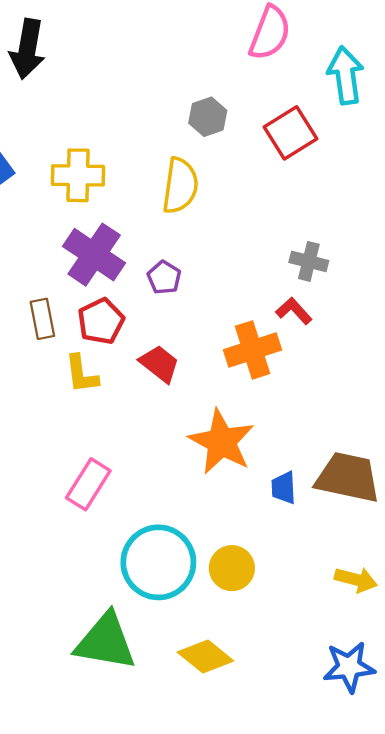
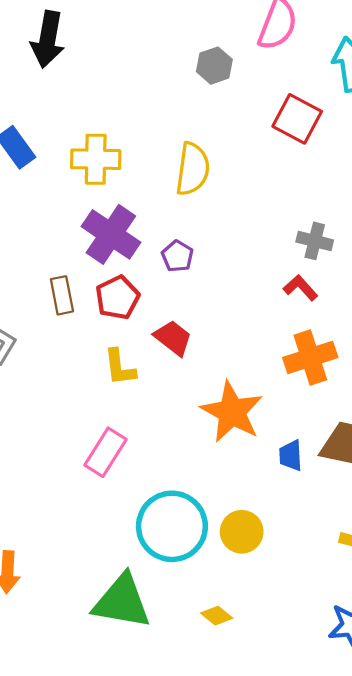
gray hexagon: (208, 117) -> (214, 66), moved
red square: (290, 133) -> (297, 119), turned -30
orange cross: (253, 350) -> (310, 357), moved
yellow L-shape: (81, 374) -> (120, 367), moved
yellow diamond: (205, 657) -> (217, 616), size x0.6

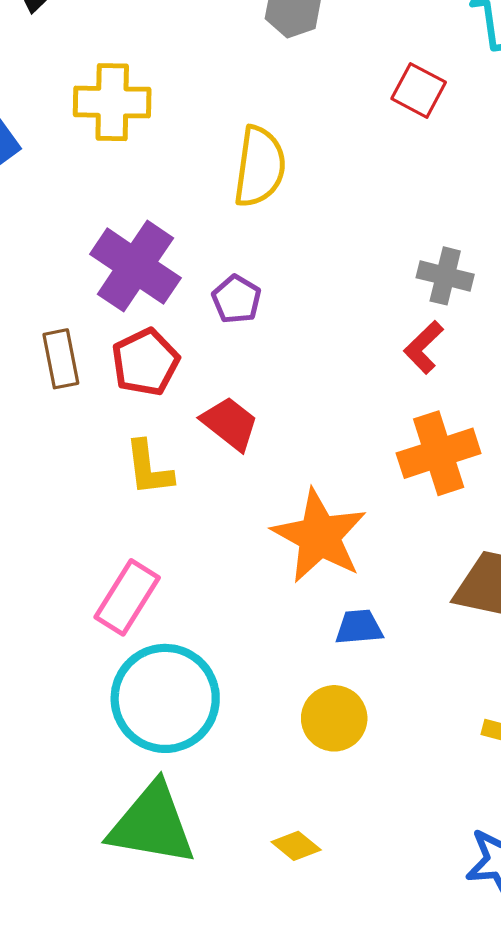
red square: (297, 119) -> (419, 90), size x0.7
yellow cross: (96, 159) -> (112, 102), moved
red L-shape: (300, 288) -> (424, 347), turned -92
blue trapezoid: (291, 456) -> (359, 627), moved, turned 88
cyan circle: (172, 526) -> (165, 698), moved

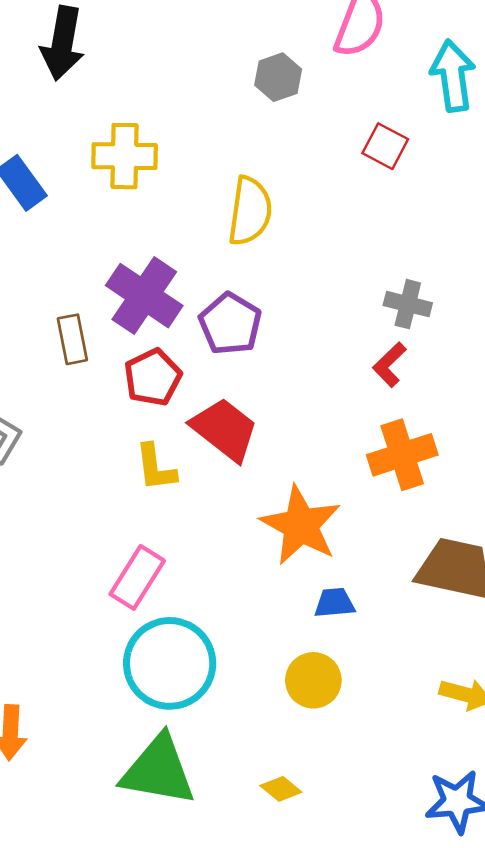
purple pentagon: (236, 299) -> (230, 324), size x1.5
brown rectangle: (61, 359) -> (72, 339), moved
red trapezoid: (230, 423) -> (225, 429), size x1.4

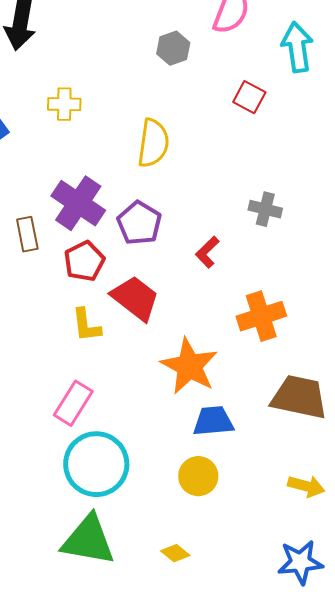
yellow cross: (125, 156) -> (64, 104), size x0.7
red L-shape: (389, 365) -> (207, 252), moved
blue trapezoid: (335, 603) -> (213, 421), size x1.4

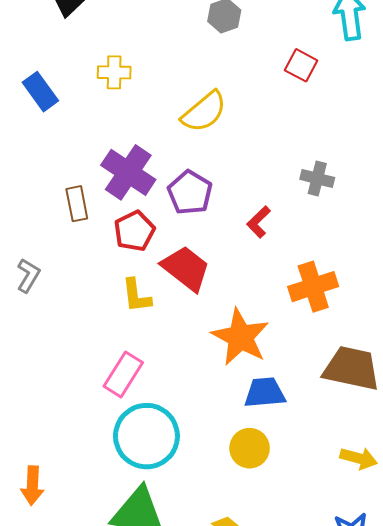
yellow semicircle: (153, 143) -> (204, 112), turned 42

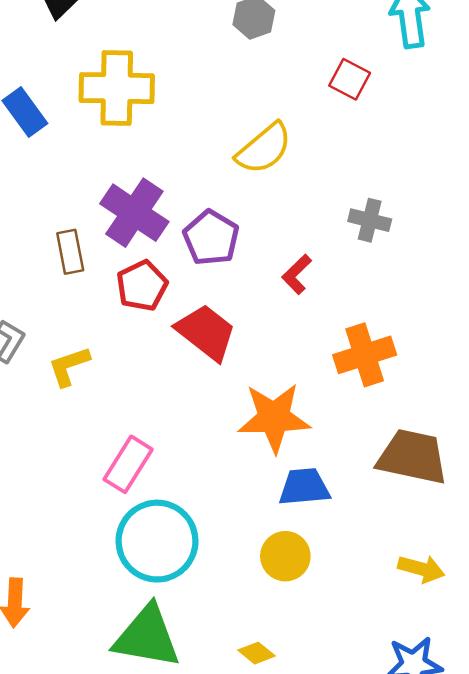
yellow cross: (114, 72) -> (117, 88), size x1.8
yellow semicircle: (204, 112) -> (264, 148), moved
yellow L-shape: (136, 296) -> (69, 366), moved, turned 78
orange star: (240, 337) -> (274, 418), turned -30

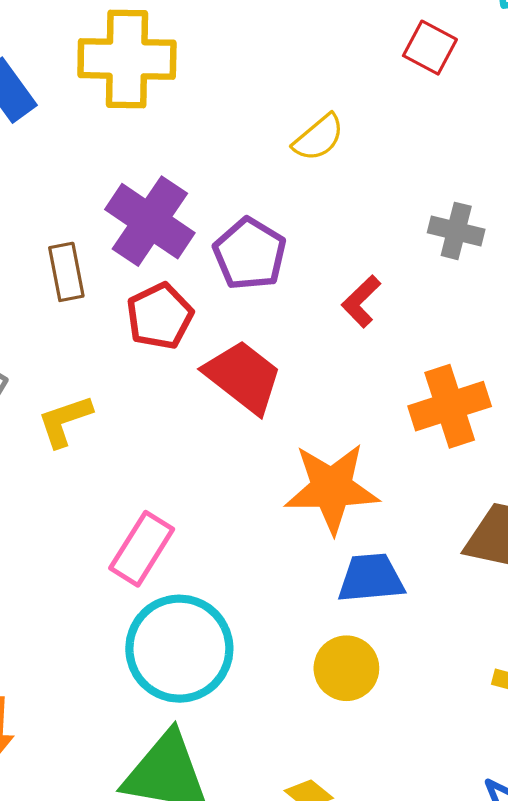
yellow semicircle: (264, 148) -> (319, 138), size x0.7

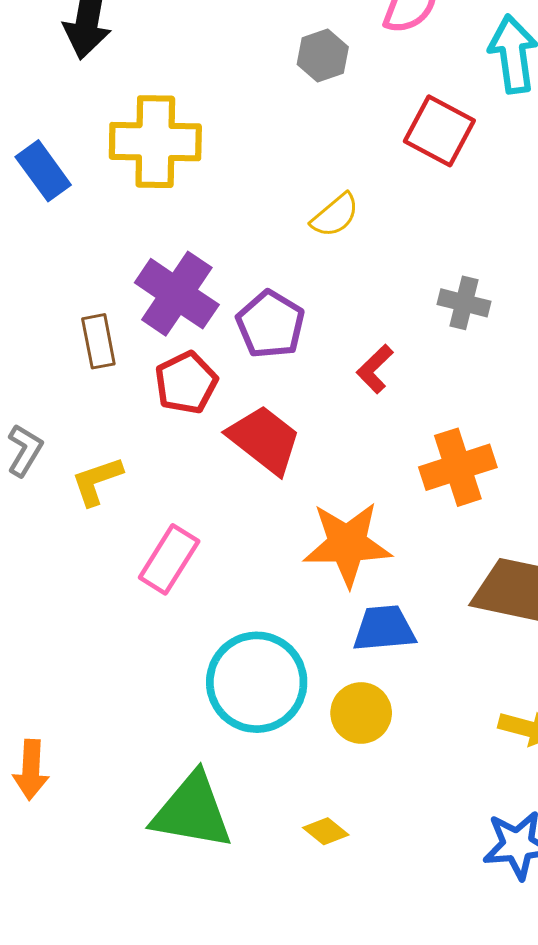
red square: (430, 48) -> (439, 131), size x1.4
pink rectangle: (142, 549) -> (169, 559), moved
cyan circle: (179, 649) -> (257, 682), moved

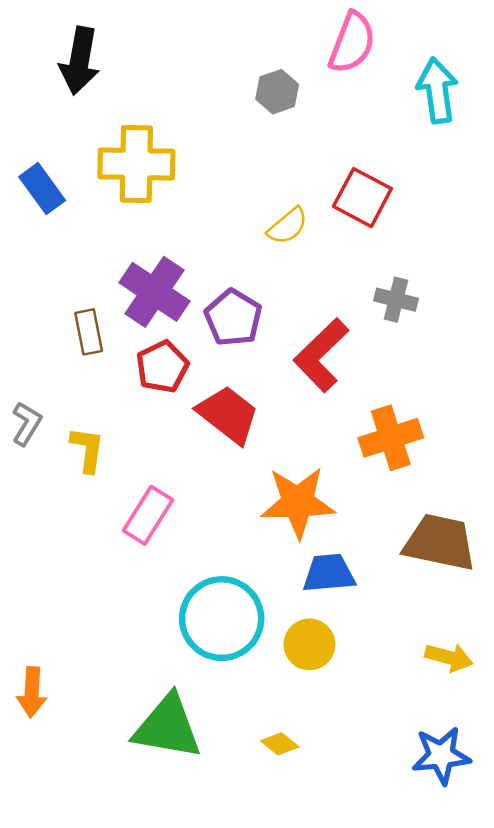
red square: (439, 131) -> (362, 198), moved
red L-shape: (375, 369) -> (321, 355), size x1.8
yellow L-shape: (97, 481) -> (87, 449), turned 117

